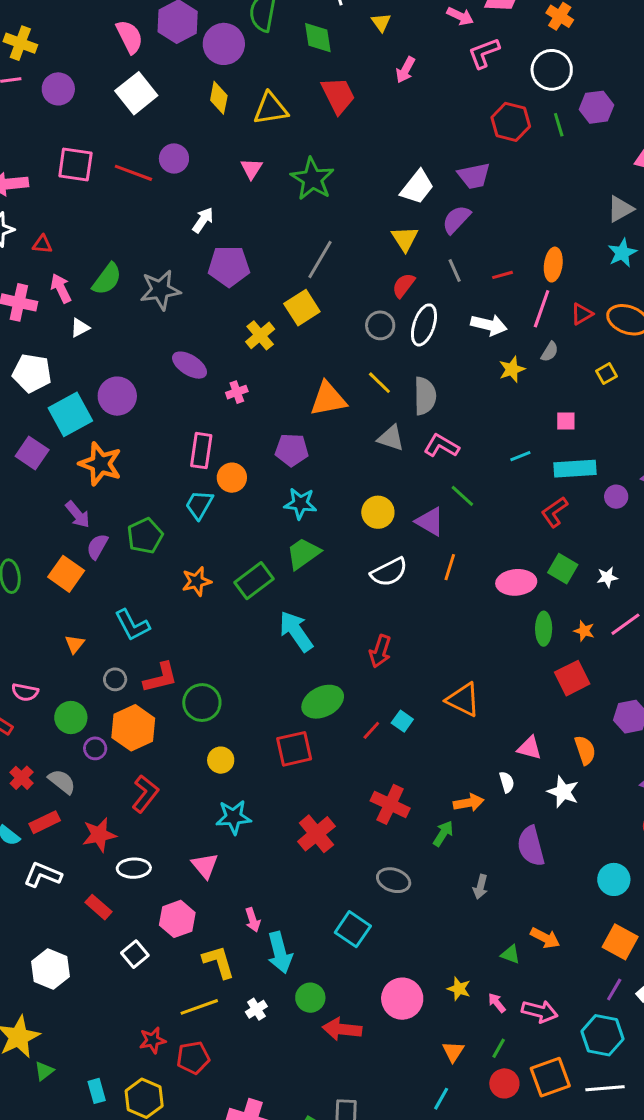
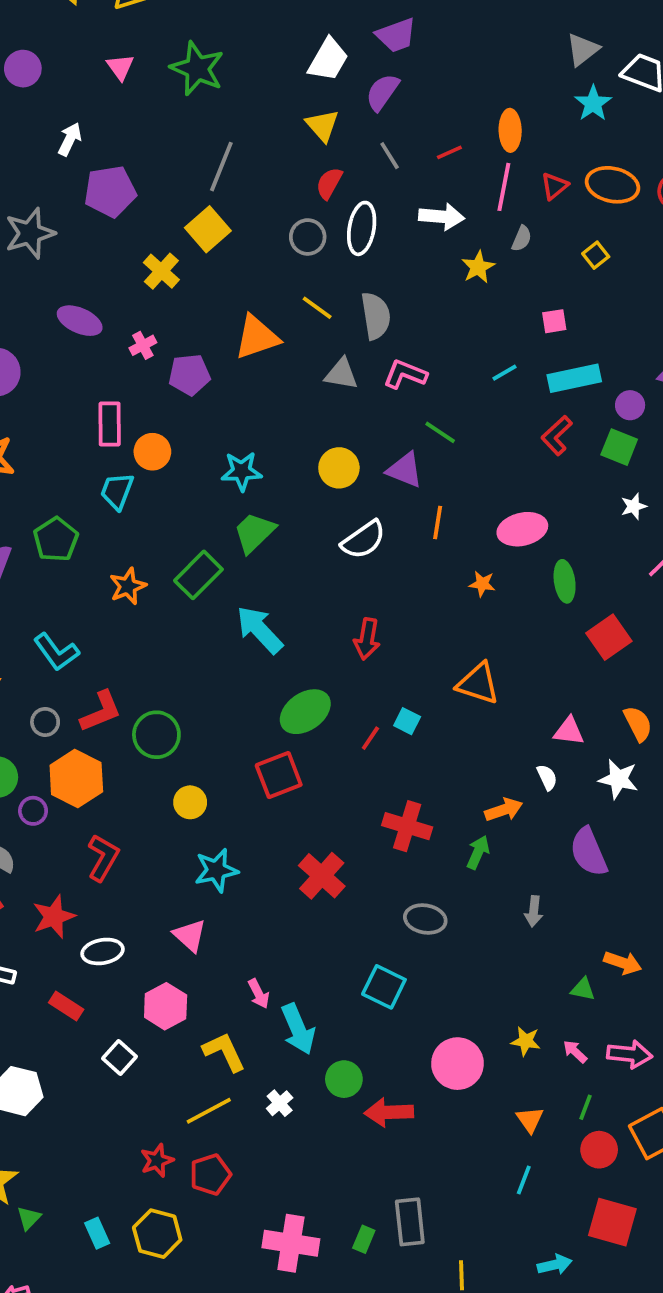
purple pentagon: (292, 450) -> (189, 375), moved
green square: (563, 569) -> (619, 447), moved
orange star: (584, 631) -> (482, 584), moved

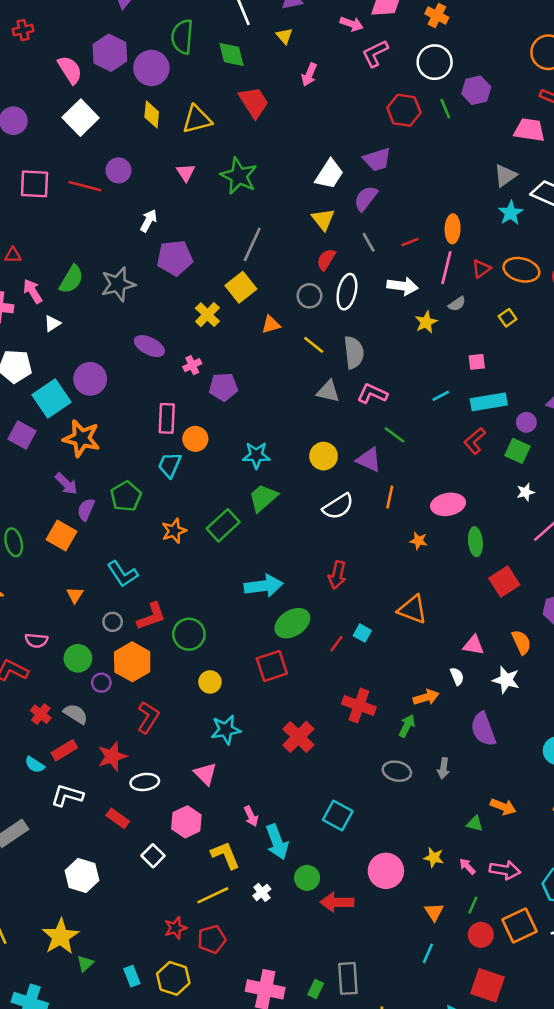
gray semicircle: (522, 239) -> (457, 304), turned 30
orange triangle: (257, 337) -> (271, 325), moved, size x0.6
cyan arrow: (260, 630) -> (264, 586), moved, turned 123
gray ellipse: (425, 919) -> (397, 771), moved

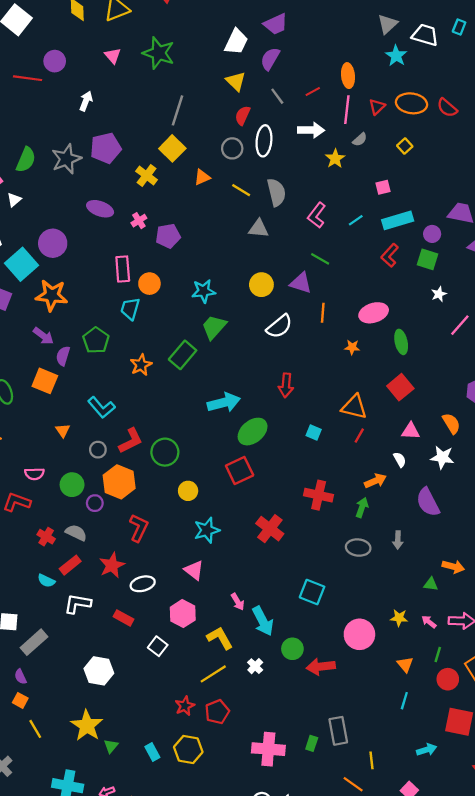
purple pentagon: (175, 258) -> (106, 148), moved
pink L-shape: (372, 394) -> (317, 215), moved, turned -70
red square: (504, 582) -> (400, 387), moved
red line: (336, 644) -> (359, 436), moved

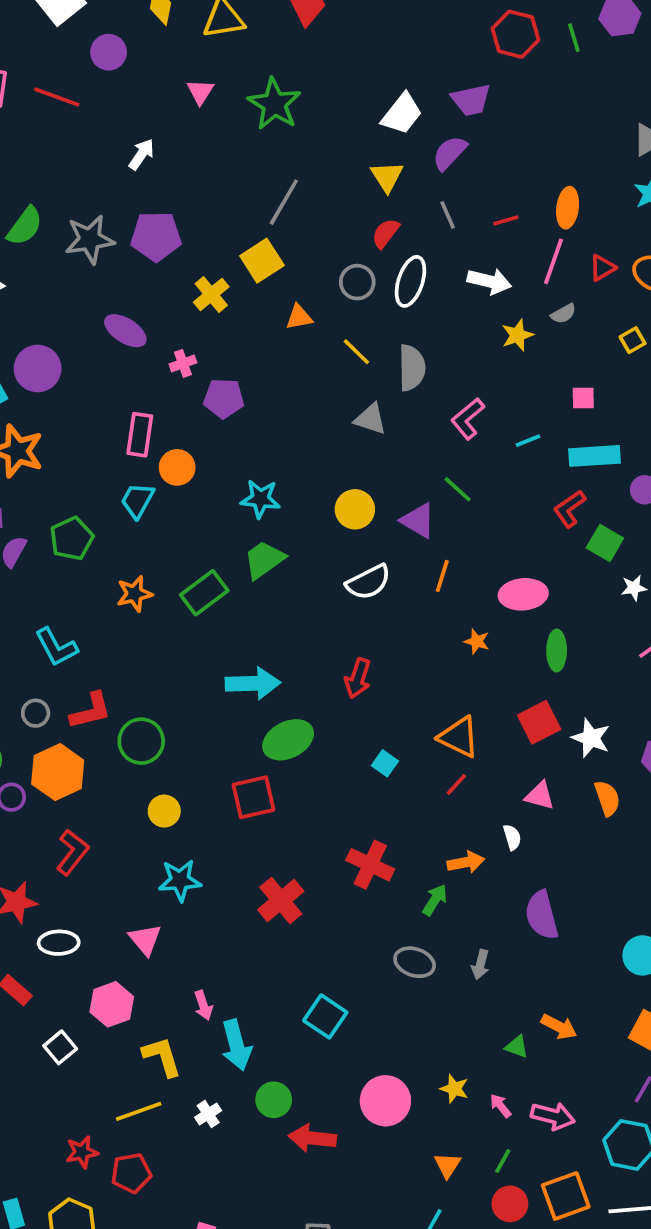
purple circle: (55, 61) -> (109, 52), moved
green square: (428, 259) -> (605, 543), moved
white star: (442, 457) -> (591, 738), moved

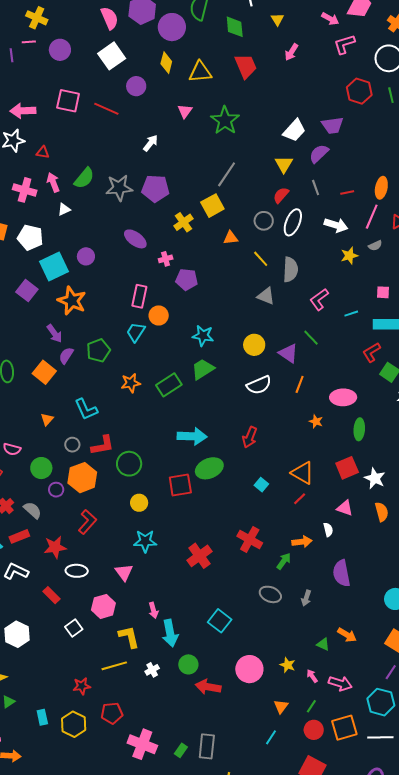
purple circle: (38, 369) -> (86, 256), size x0.7
red square: (253, 797) -> (180, 485), moved
red pentagon: (131, 1173) -> (112, 713), moved

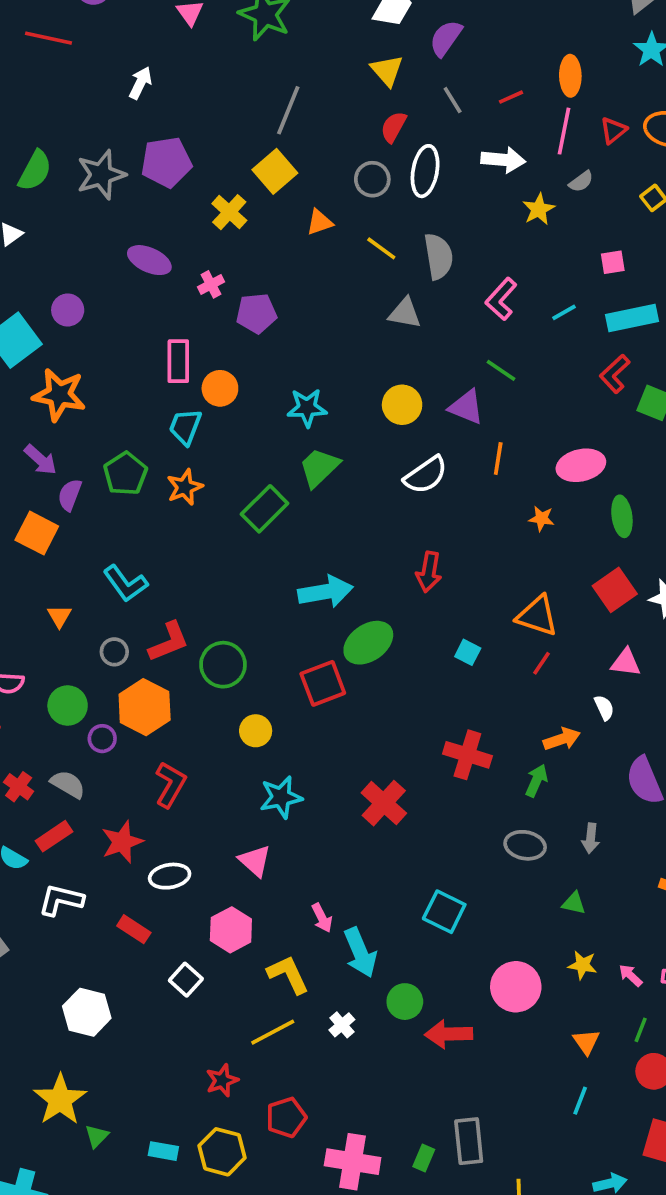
orange star: (131, 383) -> (185, 487), moved
green triangle: (323, 644) -> (574, 903), moved
cyan rectangle: (42, 717) -> (163, 1151), turned -56

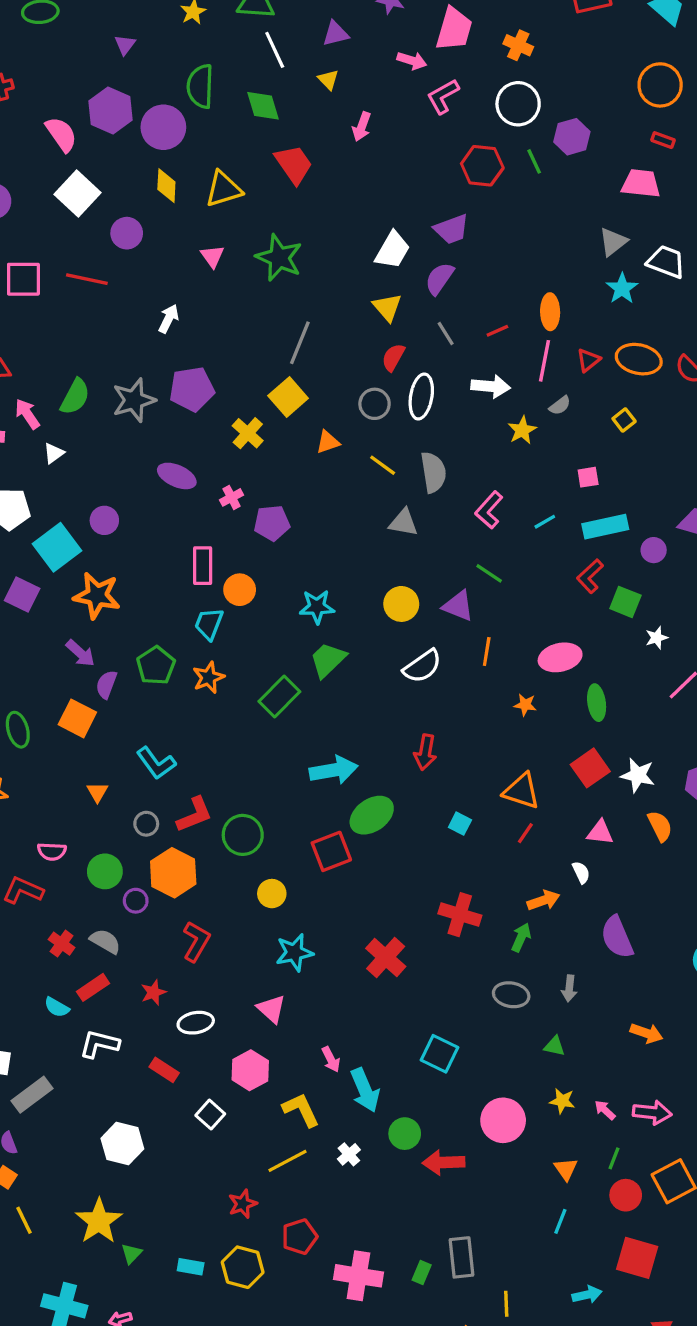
red star: (122, 842) -> (153, 992), size x0.7

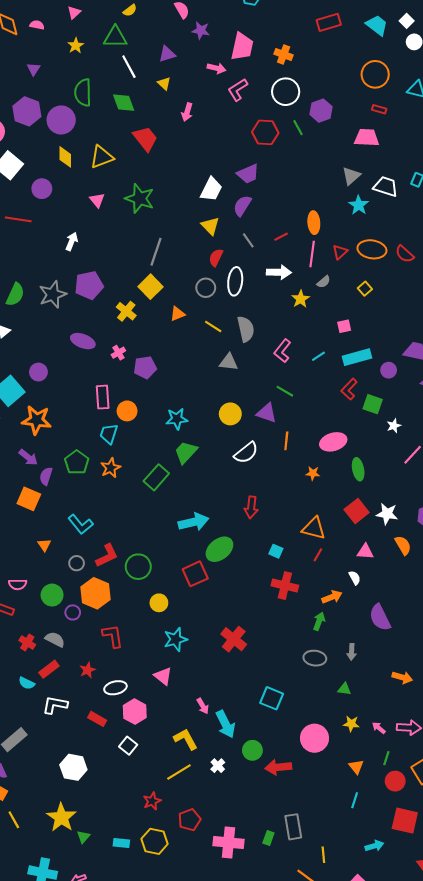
red cross: (460, 915) -> (285, 586), moved
red L-shape: (196, 941) -> (113, 636), turned -35
pink hexagon: (250, 1070) -> (135, 712), moved

